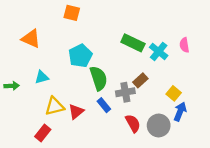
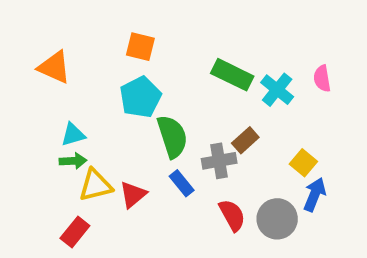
orange square: (72, 13) -> (140, 47), moved
green arrow: (12, 86) -> (73, 161), moved

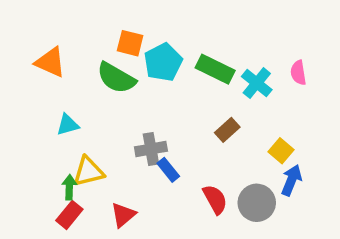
cyan pentagon: (140, 97) -> (163, 62), moved
green semicircle: (172, 136) -> (116, 78), moved, turned 138
green arrow: (73, 161) -> (69, 187), moved, turned -85
gray cross: (219, 161) -> (151, 149), moved
red triangle: (133, 195) -> (123, 215), moved

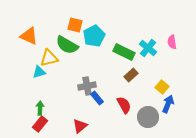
green rectangle: (215, 69) -> (124, 52), moved
yellow triangle: (88, 172) -> (49, 58), moved
red semicircle: (215, 199) -> (124, 105), moved
red triangle: (123, 215) -> (80, 126), moved

